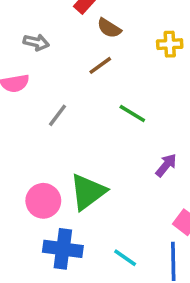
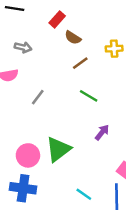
brown line: (100, 65) -> (80, 63), moved
purple arrow: (166, 165) -> (102, 132), moved
blue cross: (63, 249) -> (23, 188), moved

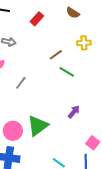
brown semicircle: (73, 38) -> (73, 13), moved
green line: (89, 96) -> (67, 72), moved

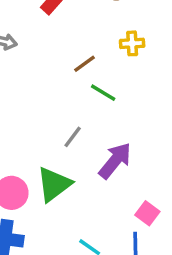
gray line: (21, 83) -> (73, 137), moved
purple arrow: (74, 112) -> (115, 161), size x1.6

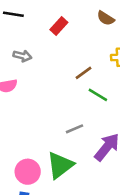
gray line: (73, 137) -> (74, 129), turned 30

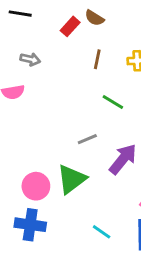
brown semicircle: (106, 18) -> (94, 18), moved
brown line: (84, 73) -> (97, 59), moved, turned -42

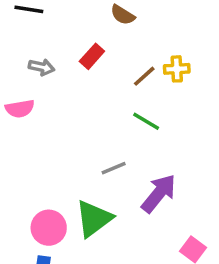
red rectangle: (70, 26) -> (92, 56), moved
brown line: (97, 59) -> (144, 76), moved, turned 36

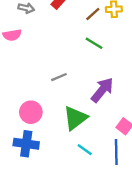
gray line: (114, 168) -> (59, 77), moved
green triangle: (94, 219) -> (75, 118), moved

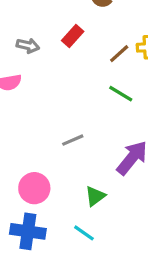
green triangle: (75, 118) -> (95, 196), size x0.6
cyan line: (85, 150) -> (84, 233), moved

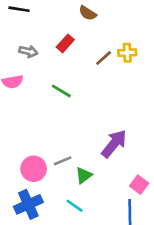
green line: (121, 94) -> (61, 91), moved
gray line: (73, 140) -> (63, 161), moved
blue cross: (28, 231) -> (28, 204), turned -32

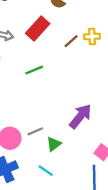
red rectangle: (65, 43) -> (38, 28), size x1.5
green line: (61, 91) -> (34, 70), turned -54

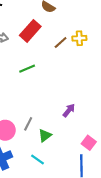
purple arrow: (80, 116) -> (69, 110), size x0.6
gray line: (35, 131) -> (28, 124), turned -40

